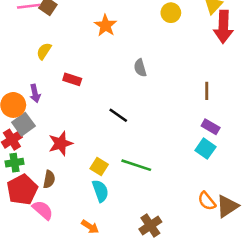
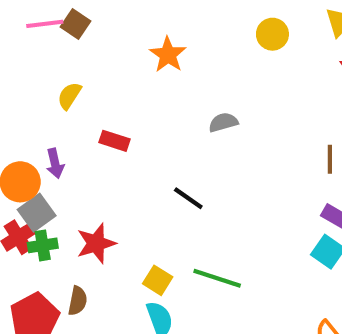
gray semicircle: (140, 68) -> (223, 122), turned 90
green cross: (14, 163) -> (43, 245), moved

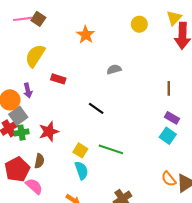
yellow semicircle: (69, 96) -> (35, 56), size x1.6

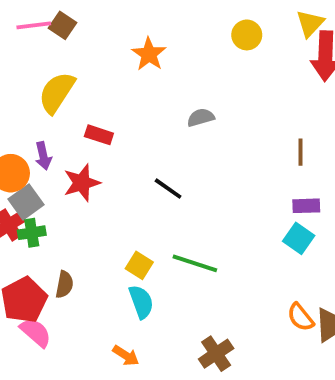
purple rectangle: (172, 118) -> (306, 206), turned -32
red star: (49, 132) -> (82, 183), moved
pink semicircle: (34, 186) -> (36, 333), moved

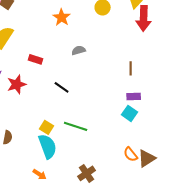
orange star: (149, 54) -> (62, 17), moved
red rectangle: (99, 135) -> (36, 59), moved
cyan semicircle: (141, 302) -> (48, 146), size x1.4

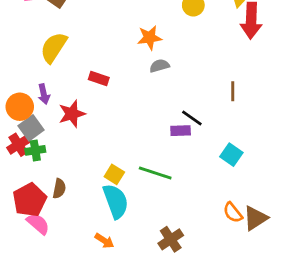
orange star: (62, 17) -> (150, 38), moved, turned 30
black line: (62, 87) -> (192, 118), moved
purple rectangle: (134, 96) -> (181, 131), moved

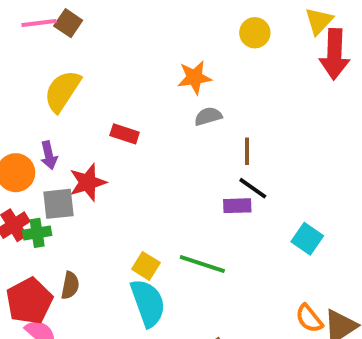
brown line: (233, 91) -> (247, 151), moved
gray square: (31, 128) -> (59, 204), moved, turned 30

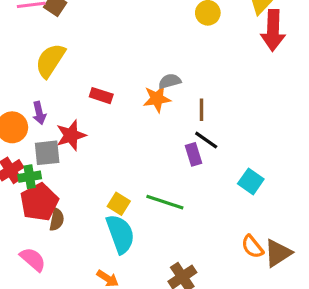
orange star: (195, 77) -> (157, 99), moved
purple rectangle: (237, 206) -> (193, 154), turned 75
red pentagon: (29, 301) -> (39, 202), moved

